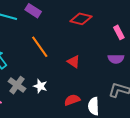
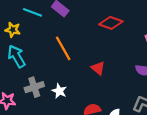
gray cross: (17, 85) -> (34, 87), turned 30

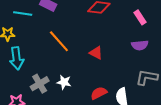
cyan arrow: (16, 56) -> (17, 58), turned -145

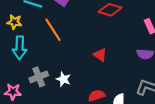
orange line: (59, 41) -> (53, 30), moved

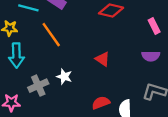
white star: (63, 79) -> (64, 77), moved

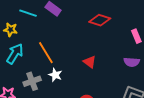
orange line: (51, 35) -> (46, 53), moved
cyan arrow: (16, 55) -> (15, 54), turned -150

